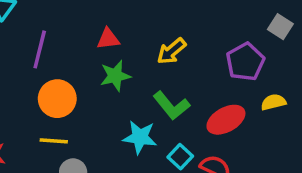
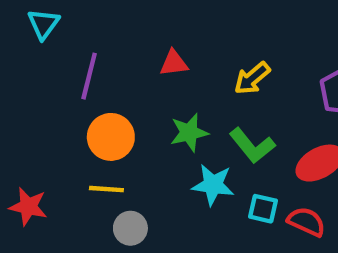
green star: (115, 76) -> (189, 133), moved
cyan square: (180, 157) -> (263, 209), turned -30

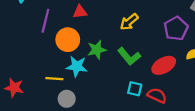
red triangle: (174, 63) -> (80, 12), moved
orange circle: (111, 137) -> (68, 40), moved
cyan star: (213, 185) -> (77, 66), moved

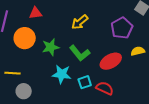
cyan star: (77, 66) -> (62, 74), moved
cyan square: (135, 89) -> (85, 82), turned -32

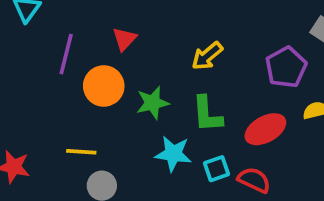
red triangle: (36, 13) -> (124, 39), turned -40
green L-shape: (80, 53) -> (207, 114), turned 35

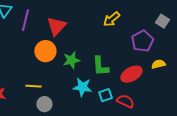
red triangle: (124, 39) -> (56, 26), size x1.5
purple line: (66, 54) -> (25, 20), moved
yellow arrow: (207, 56) -> (111, 19), moved

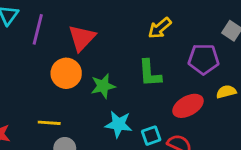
purple pentagon: (142, 41) -> (204, 59), turned 30
green L-shape: (100, 66) -> (150, 73), moved

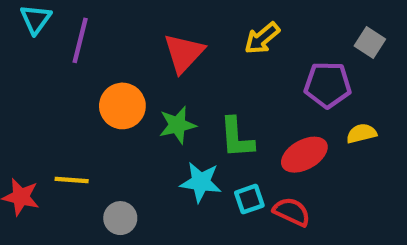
red triangle: (82, 38) -> (184, 53), moved
green L-shape: (150, 73) -> (237, 138), moved
yellow line: (49, 123) -> (72, 180), moved

